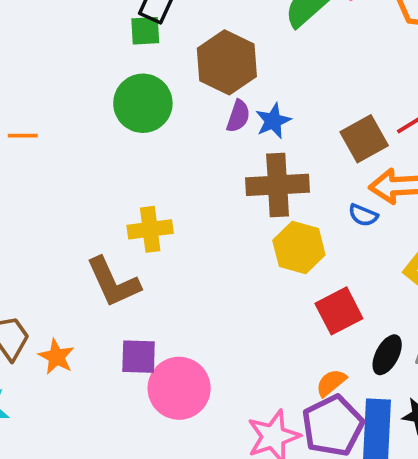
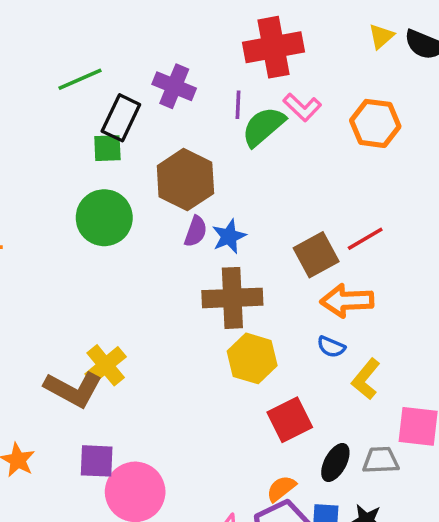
blue semicircle: (363, 215) -> (331, 347), moved
yellow cross: (150, 229) -> (106, 365), moved, turned -33
brown L-shape: (113, 282) -> (73, 389), turned -38

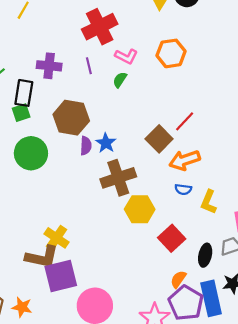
green semicircle: (263, 127) -> (120, 80), moved, size x0.6
purple square: (97, 461) -> (61, 276), moved, size x1.5

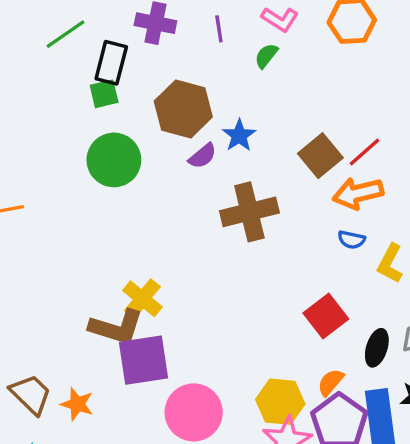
red line: (185, 121) -> (365, 152), moved
blue star: (106, 143) -> (239, 135), moved
purple semicircle: (86, 146) -> (202, 156), turned 42
yellow hexagon: (140, 209) -> (280, 402), moved

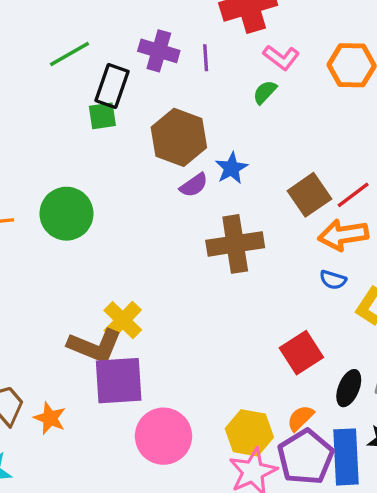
purple line: (219, 29) -> (206, 58), moved
green circle: (114, 160) -> (66, 214), moved

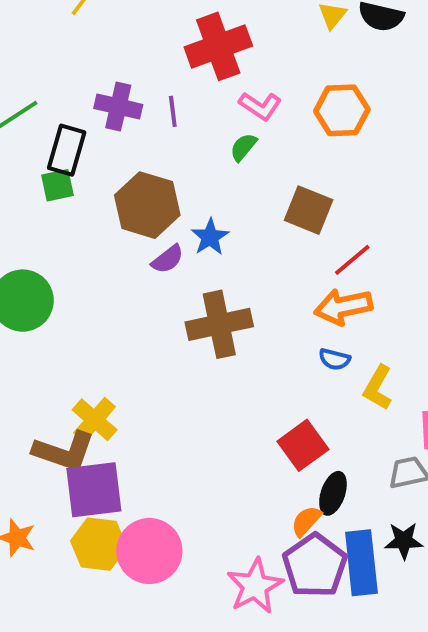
brown square: (309, 195) -> (309, 210), moved, turned -30
black ellipse: (349, 388) -> (333, 493), moved
yellow hexagon: (249, 433) -> (99, 544), moved

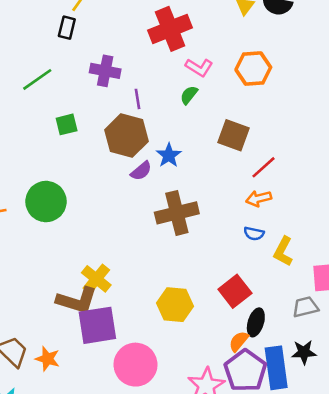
purple line: (173, 111) -> (138, 99), moved
black rectangle: (67, 150) -> (67, 28), moved, size x0.7
orange arrow: (343, 307) -> (259, 198), size x0.7
yellow hexagon: (99, 544) -> (175, 305), moved

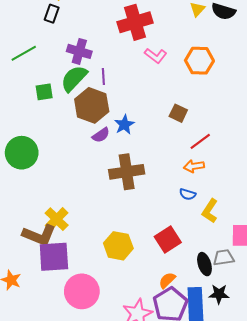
green semicircle: (189, 95) -> (74, 78), moved, size x1.8
brown square: (233, 135) -> (178, 113), size x0.7
black ellipse: (256, 322) -> (204, 264), moved, turned -40

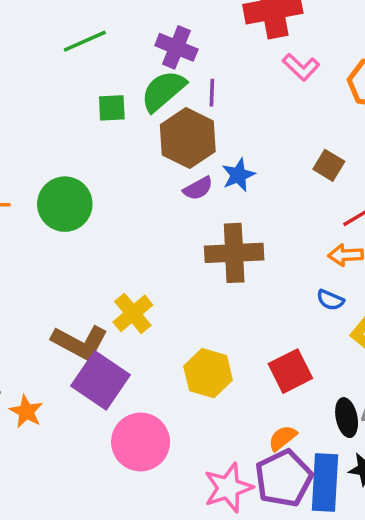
yellow cross: (57, 219) -> (133, 313), moved
purple square: (54, 257) -> (101, 380), turned 32

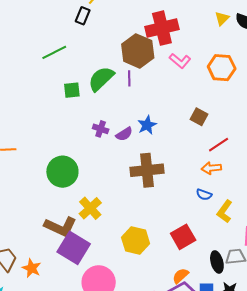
purple cross: (176, 47) -> (101, 129), moved, size x0.7
brown hexagon: (188, 138) -> (138, 51), moved
green circle: (65, 204) -> (62, 172), moved

